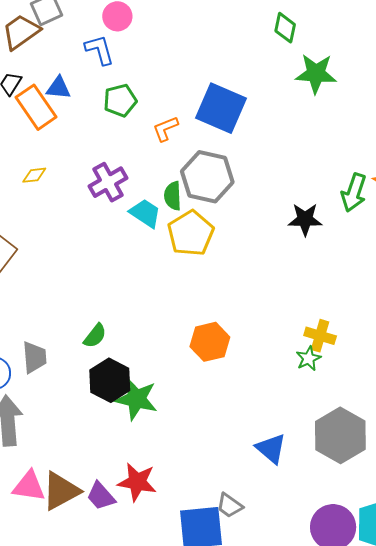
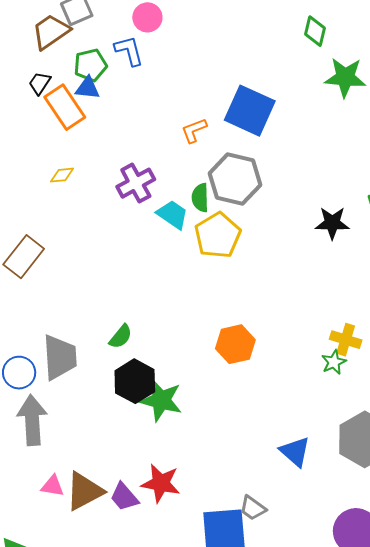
green pentagon: (120, 100) -> (90, 65), moved
gray trapezoid: (34, 357) -> (60, 357), size x1.4
pink triangle: (29, 486) -> (53, 486), size x0.7

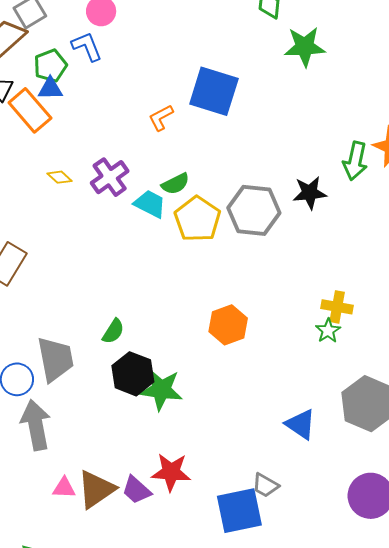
yellow diamond: (62, 175) -> (60, 177), moved, turned 55
gray hexagon: (235, 179) -> (254, 210), moved
green semicircle: (200, 198) -> (175, 184), turned -108

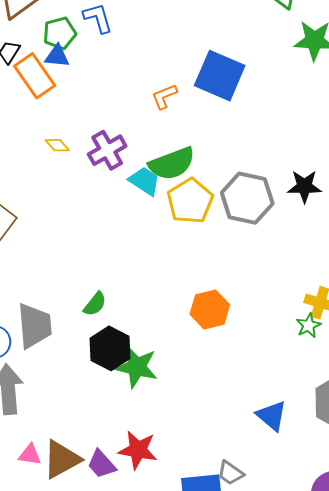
green semicircle: (175, 184) -> (172, 164), size x1.6

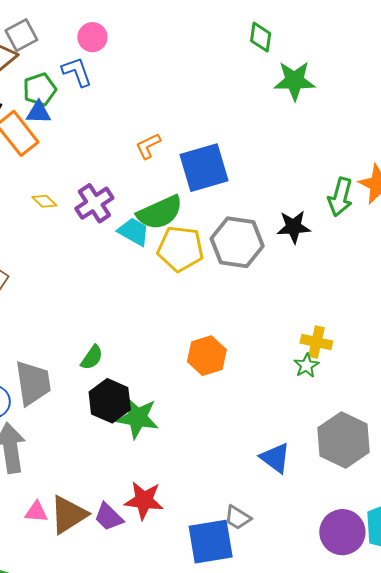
blue square: (220, 76) -> (204, 168), moved, turned -36
yellow pentagon: (190, 201) -> (180, 249), turned -30

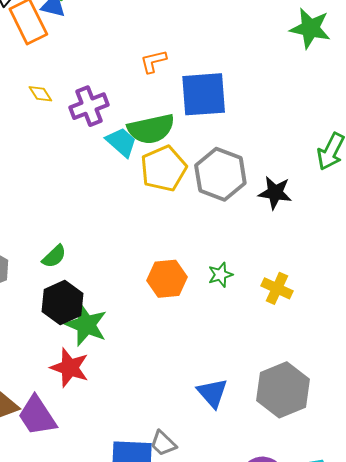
black star: (294, 227) -> (275, 193), moved
yellow pentagon: (180, 249) -> (164, 169), turned 30
green star: (306, 365) -> (220, 275), moved
red star: (144, 500) -> (70, 368), moved
purple trapezoid: (109, 517) -> (37, 416), size x1.4

